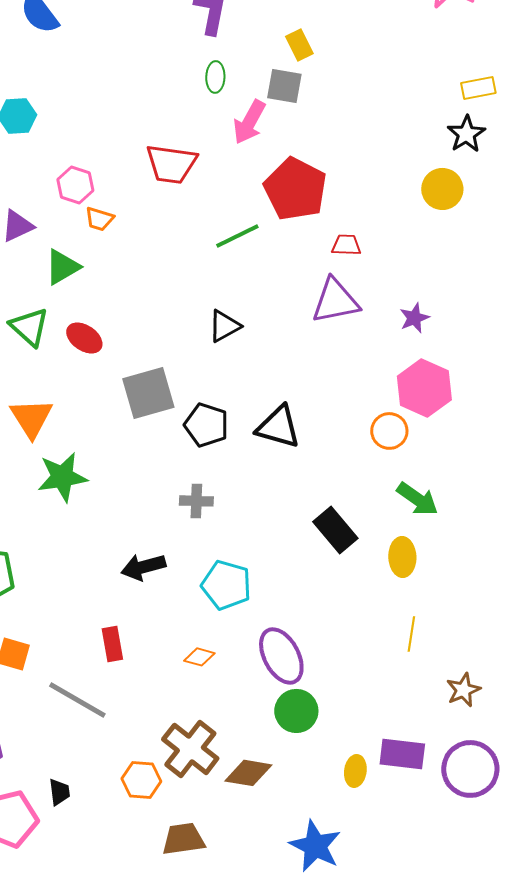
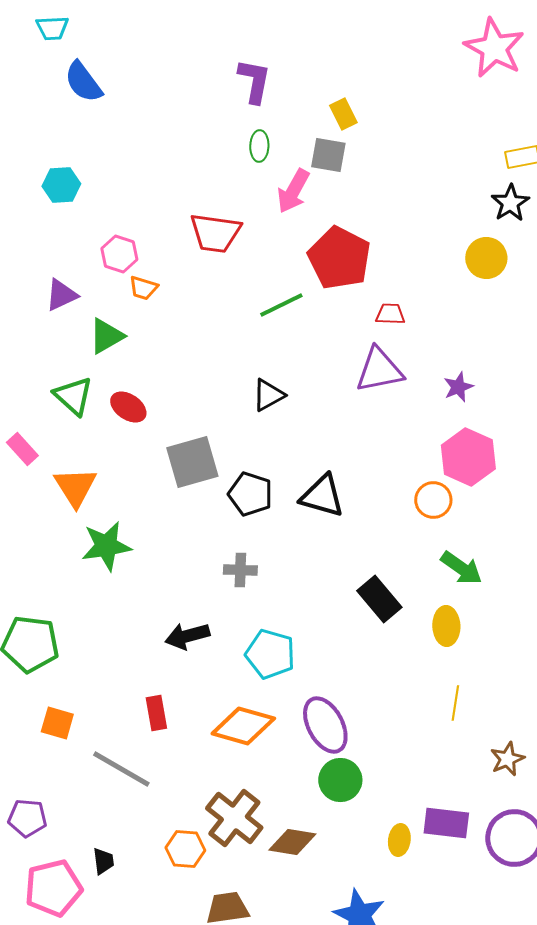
orange diamond: (199, 657) -> (243, 726), size x2.0

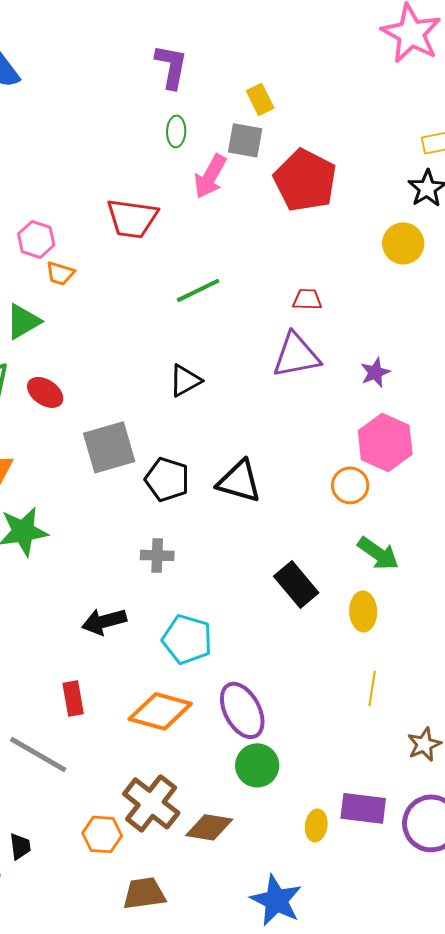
red pentagon: (339, 258) -> (305, 180), moved

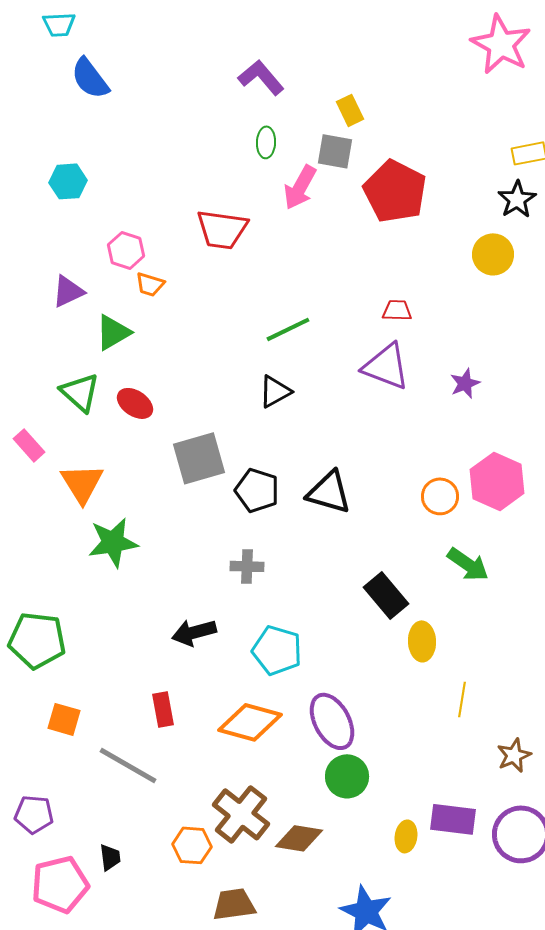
purple L-shape: (171, 66) -> (261, 77), turned -51
green line: (198, 290) -> (288, 329), moved
purple triangle: (296, 355) -> (386, 366), turned 32
pink hexagon: (385, 442) -> (497, 481), moved
yellow ellipse: (363, 611) -> (422, 641), moved

